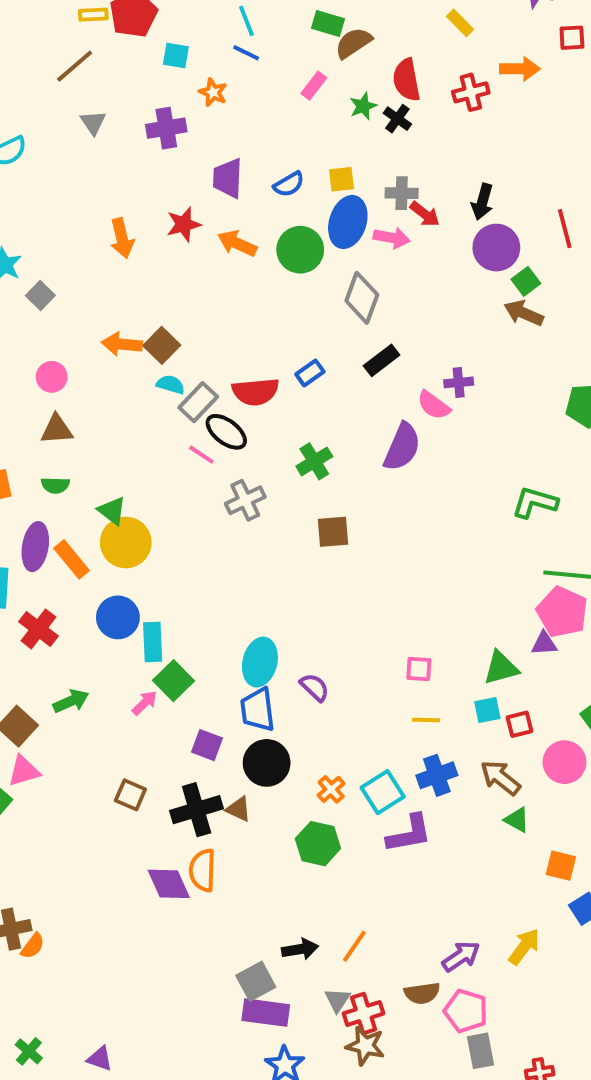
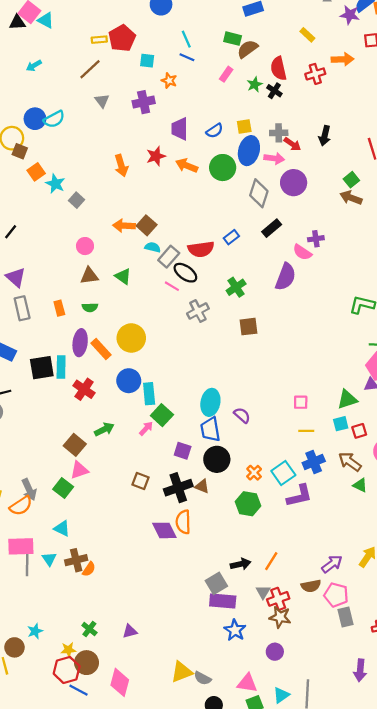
purple circle: (496, 248) -> (294, 183), moved
green triangle: (112, 511) -> (123, 276), moved
purple triangle: (100, 1059) -> (130, 631), turned -32

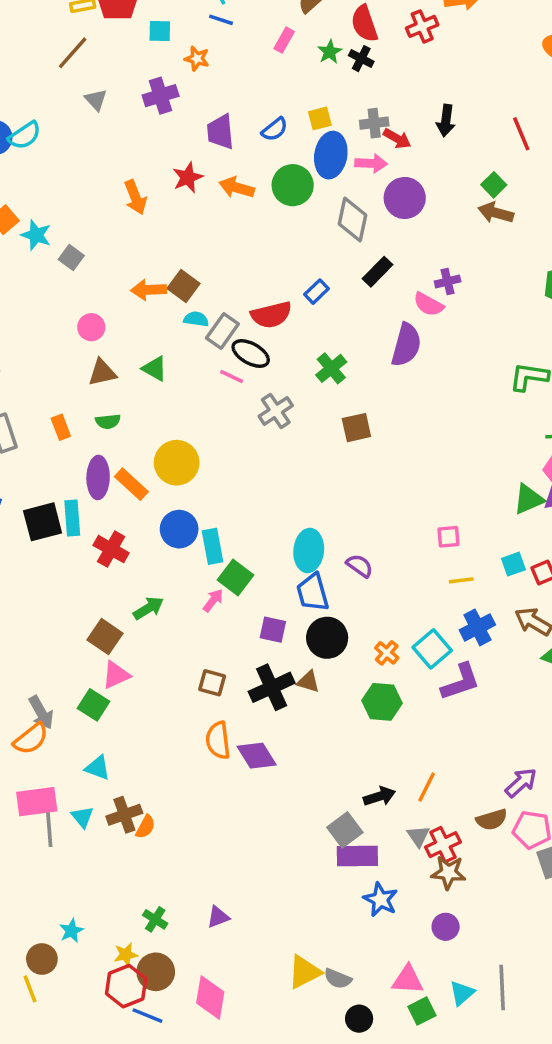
green triangle: (347, 399) -> (529, 499), moved
orange semicircle: (183, 522) -> (218, 740), moved

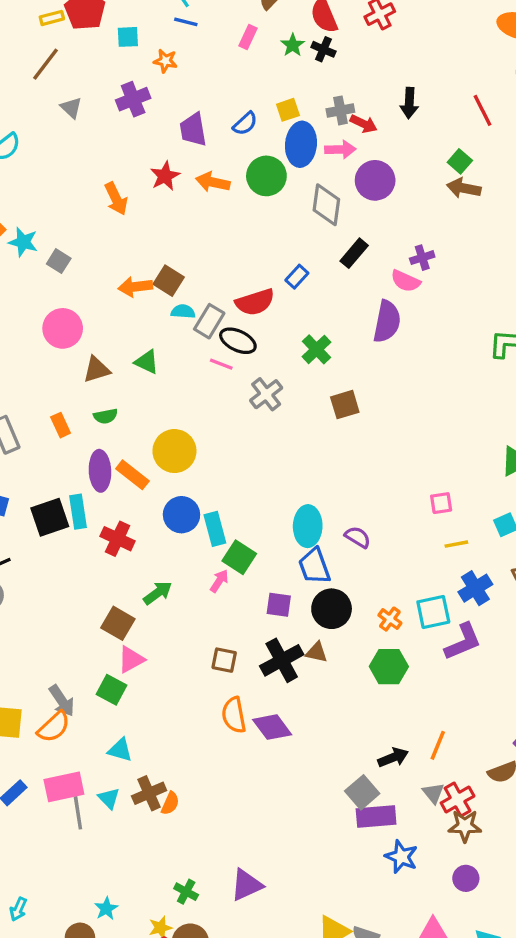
pink circle: (91, 327) -> (63, 328), moved, size x1.5
cyan square: (432, 649) -> (433, 612), turned 33
purple triangle: (218, 917) -> (246, 885), size x1.5

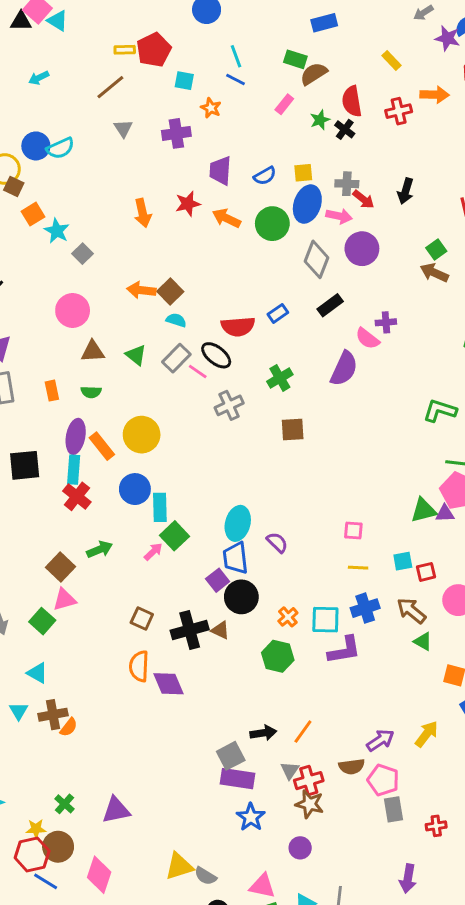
gray rectangle: (209, 321) -> (176, 358), moved
cyan rectangle: (78, 512) -> (74, 470), moved
purple square: (279, 605) -> (218, 580), moved, turned 30

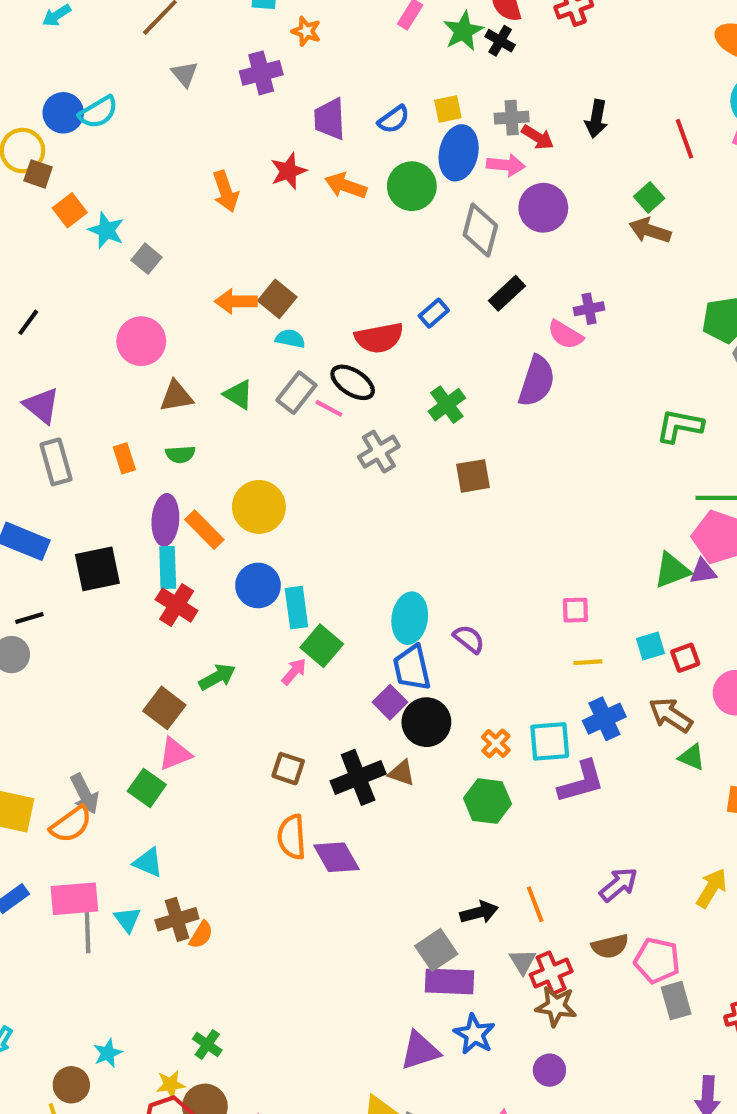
green star: (320, 120) -> (463, 31), size x1.4
orange line: (303, 732) -> (535, 904), turned -50
purple arrow: (380, 740) -> (619, 885), moved
purple triangle: (116, 810) -> (420, 1051), moved

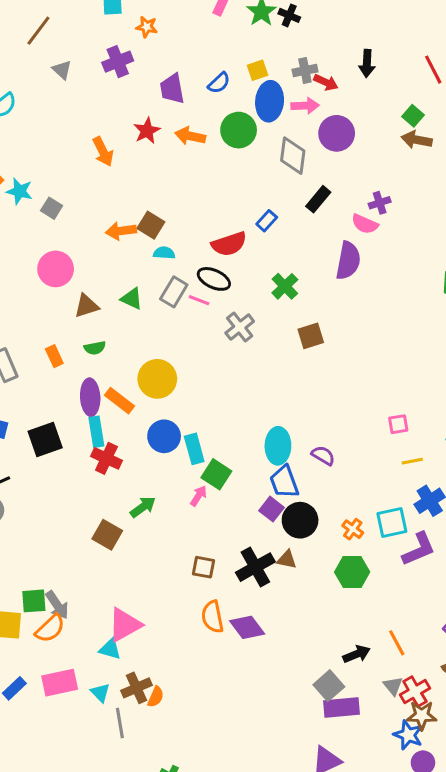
pink triangle: (175, 754) -> (125, 625), moved, size x1.4
green square: (147, 788) -> (34, 601), moved, turned -32
gray line: (88, 932) -> (120, 723), moved
blue star: (474, 1034) -> (408, 735), moved

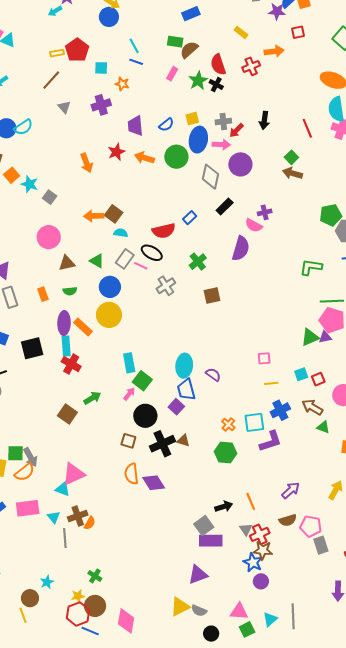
red arrow: (326, 82) -> (236, 130), turned 105
blue circle: (164, 436) -> (110, 287), moved
black circle: (300, 520) -> (145, 416), moved

